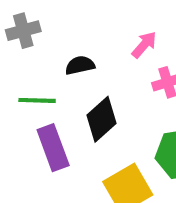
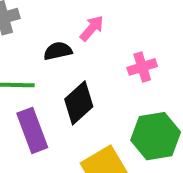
pink arrow: (144, 45) -> (92, 28), moved

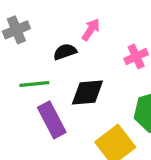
black diamond: (79, 103) -> (87, 92), turned 44

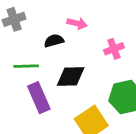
pink arrow: (91, 30) -> (77, 23), turned 66

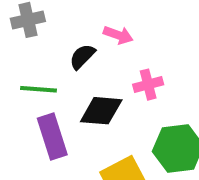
black semicircle: (54, 41) -> (82, 57), turned -36
pink cross: (114, 49) -> (148, 85), moved

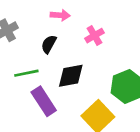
pink arrow: (118, 35) -> (60, 15), moved
pink cross: (148, 85) -> (94, 36), moved

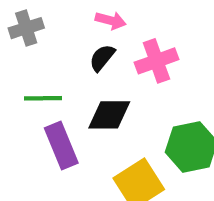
pink cross: (94, 36) -> (156, 61), size x1.4
black semicircle: (49, 44) -> (102, 58), moved

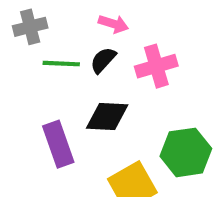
green line: (43, 98) -> (61, 64), moved

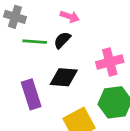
gray cross: (30, 27) -> (15, 17), turned 30
pink cross: (156, 66) -> (110, 62), moved

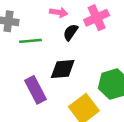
black semicircle: (62, 40) -> (71, 32), moved
pink cross: (110, 62) -> (97, 18), moved

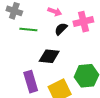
purple rectangle: (35, 90) -> (31, 82), moved

